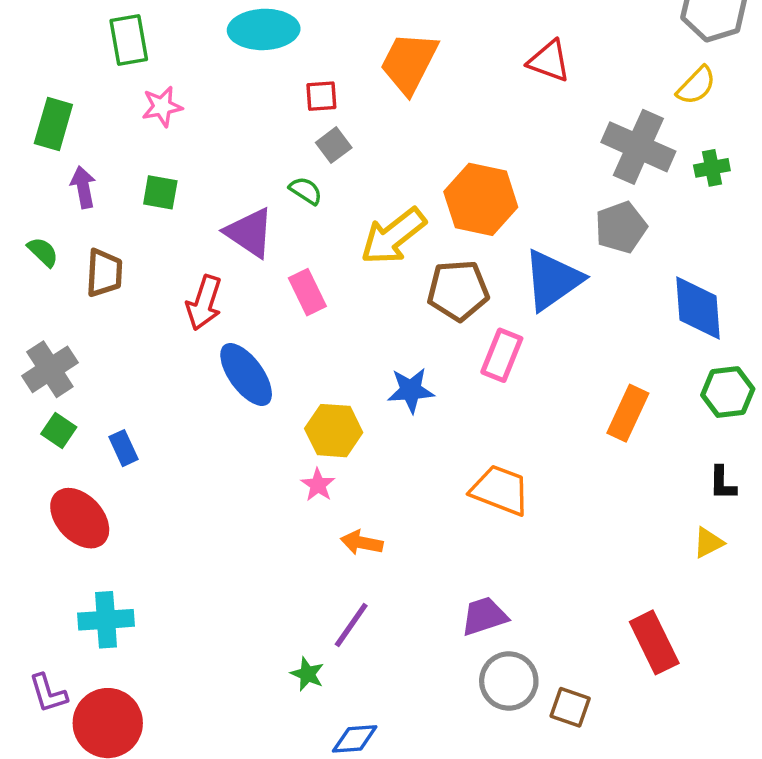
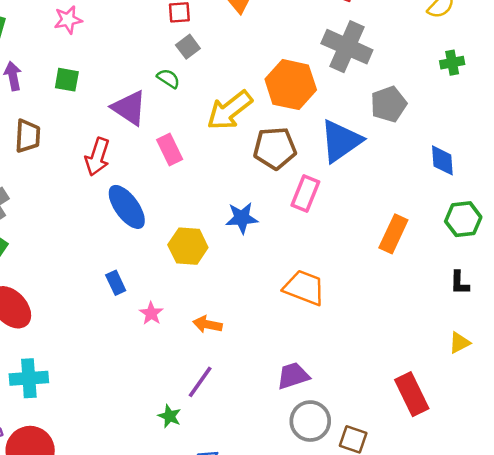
gray cross: (638, 147) -> (347, 47), moved
blue diamond: (698, 308) -> (442, 160), size x0.7
blue rectangle: (124, 448) -> (116, 283), moved
pink star: (318, 485) -> (151, 313), moved
yellow triangle: (708, 543) -> (460, 343), moved

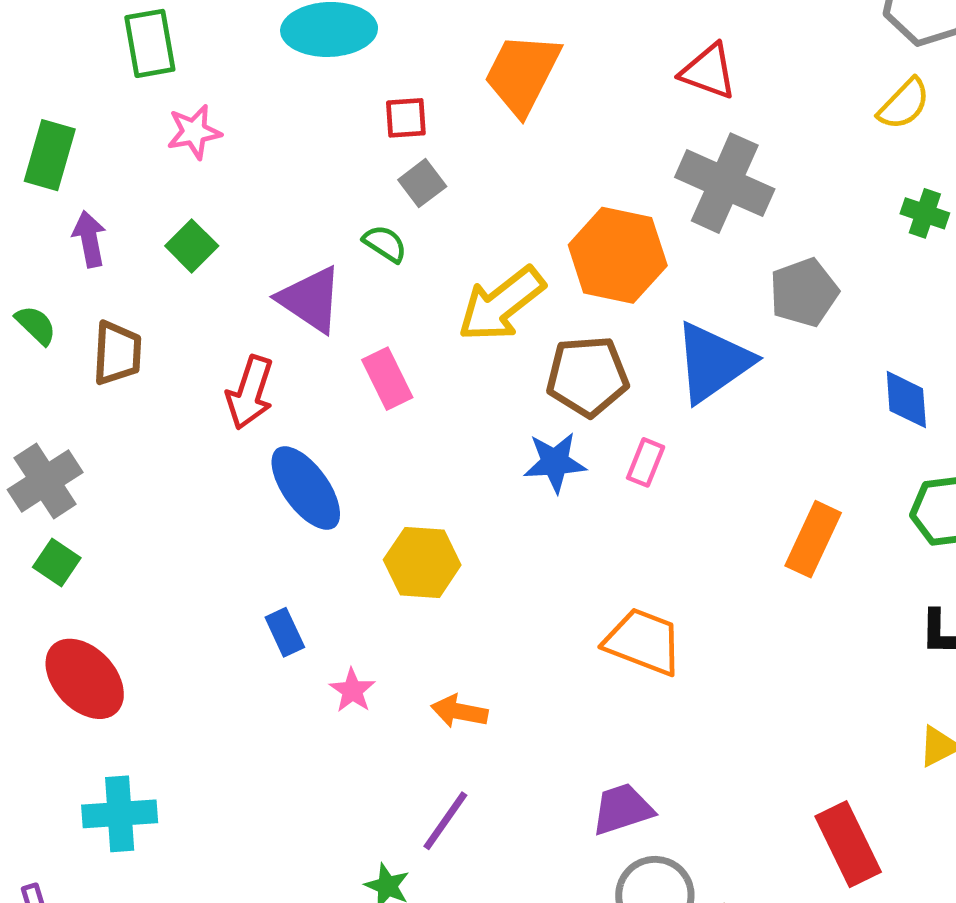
green cross: (452, 63) -> (925, 213), turned 30
green square: (67, 80) -> (192, 246), turned 35
pink rectangle: (305, 193) -> (646, 462), size x0.7
blue star: (242, 218) -> (555, 462), moved

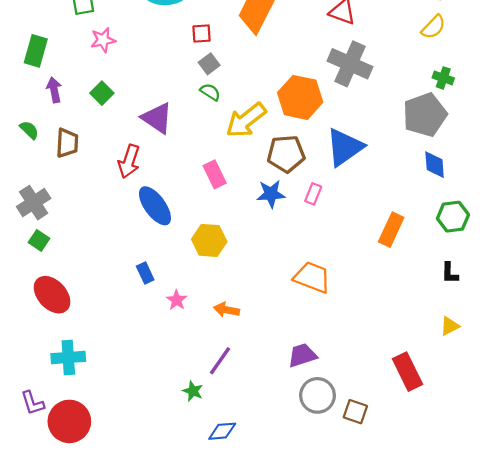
green semicircle: (385, 244) -> (210, 92), moved
gray pentagon: (804, 292) -> (425, 115), moved, size x1.4
pink rectangle: (387, 379) -> (215, 174), moved

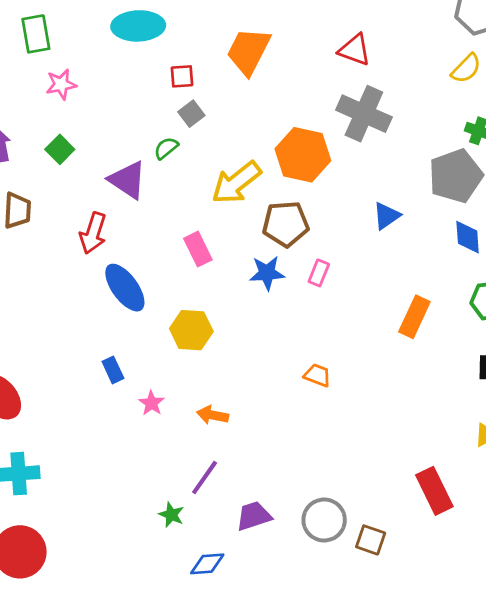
green semicircle: (210, 92) -> (166, 148), moved, turned -72
blue triangle: (345, 147) -> (387, 216), moved, size x0.6
orange trapezoid: (312, 277) -> (317, 375), size x0.6
purple trapezoid: (302, 355) -> (254, 516), moved

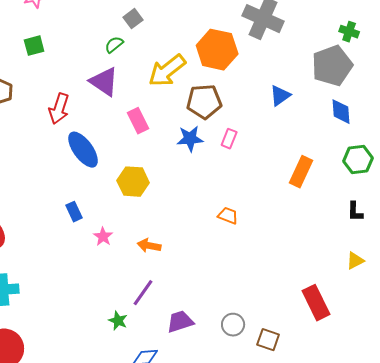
green square: (60, 149) -> (34, 46), turned 30
purple triangle: (128, 180) -> (104, 82), moved
gray circle: (324, 520) -> (233, 325), size x0.7

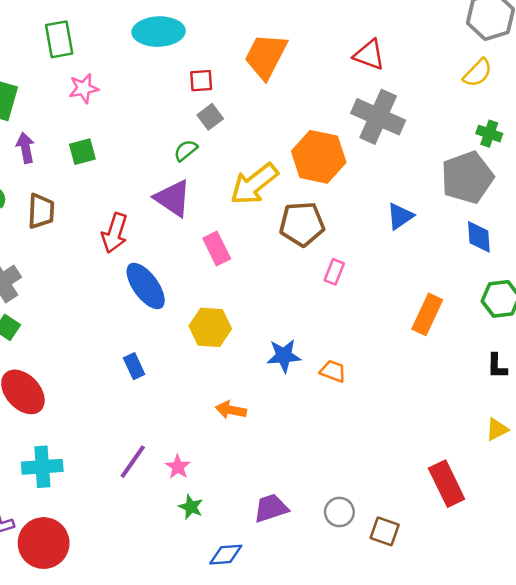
blue star: (190, 139) -> (284, 356), moved
pink star: (103, 237) -> (178, 467), moved
purple line: (143, 293) -> (133, 462), moved

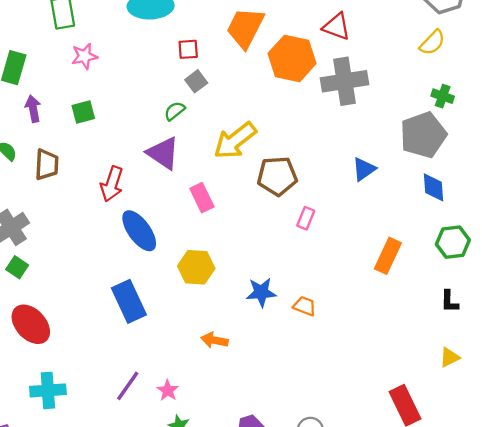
gray cross: (378, 117) -> (345, 81), turned -33
orange hexagon: (319, 157) -> (292, 58), moved
blue rectangle: (134, 366) -> (129, 301), size x1.8

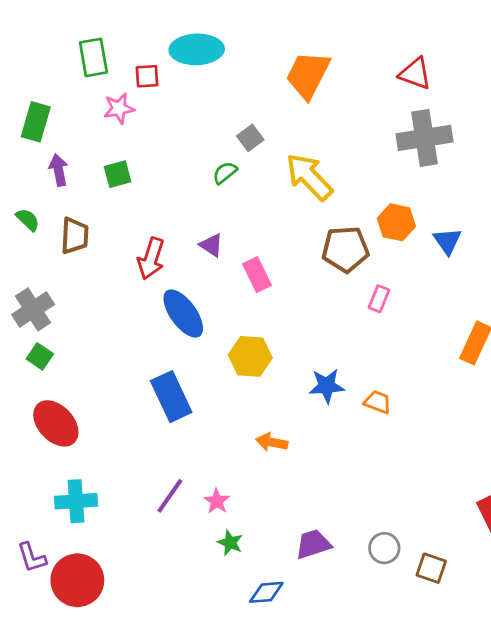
red square: (188, 49) -> (147, 76), moved
orange hexagon: (292, 58) -> (396, 222), moved, size x0.7
yellow arrow: (235, 141) -> (309, 177), moved, turned 84
purple triangle: (163, 153) -> (211, 245), moved, size x0.6
blue triangle: (364, 169) -> (447, 241), turned -30

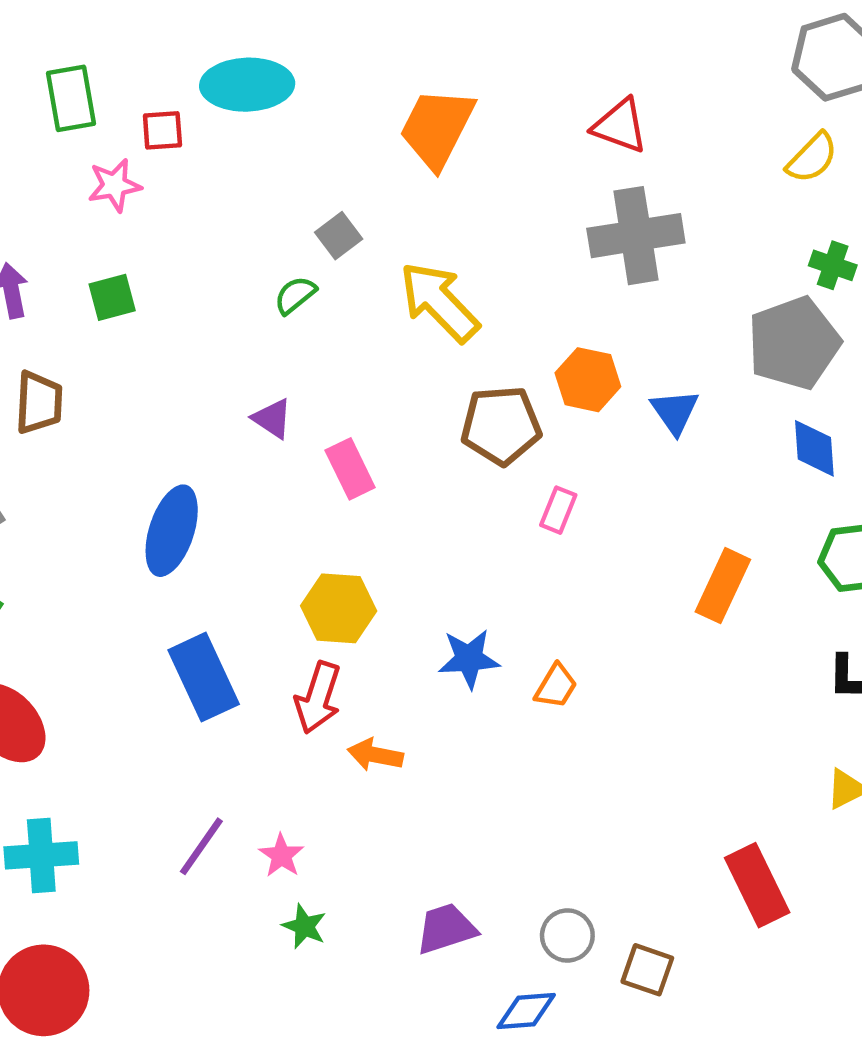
red arrow: (151, 259) -> (318, 698), moved
blue ellipse: (183, 313) -> (172, 531), moved, turned 54
orange trapezoid: (378, 402) -> (556, 686), turned 100
blue diamond: (266, 592) -> (526, 1011), moved

